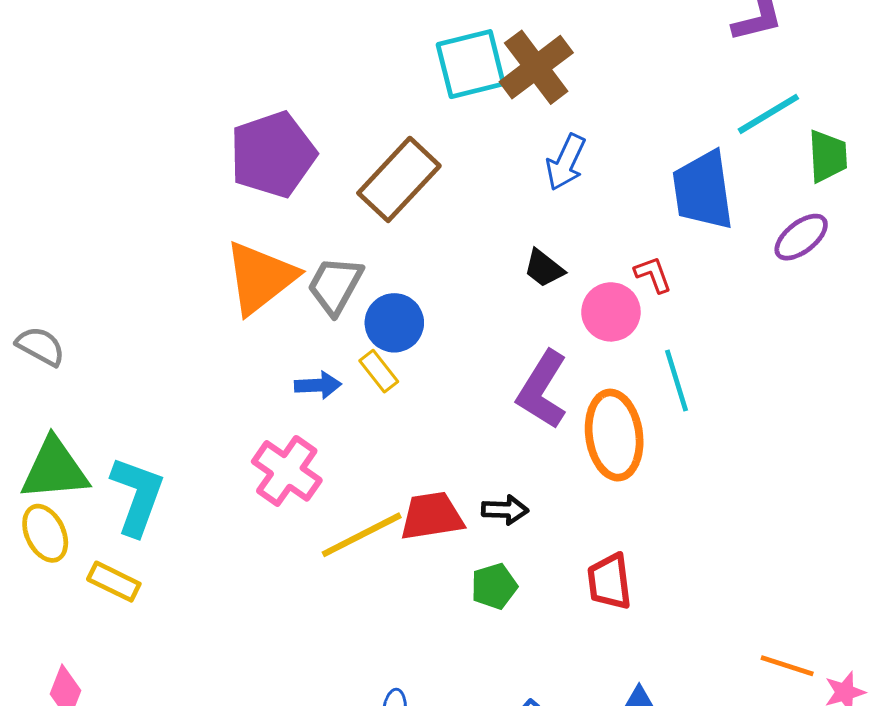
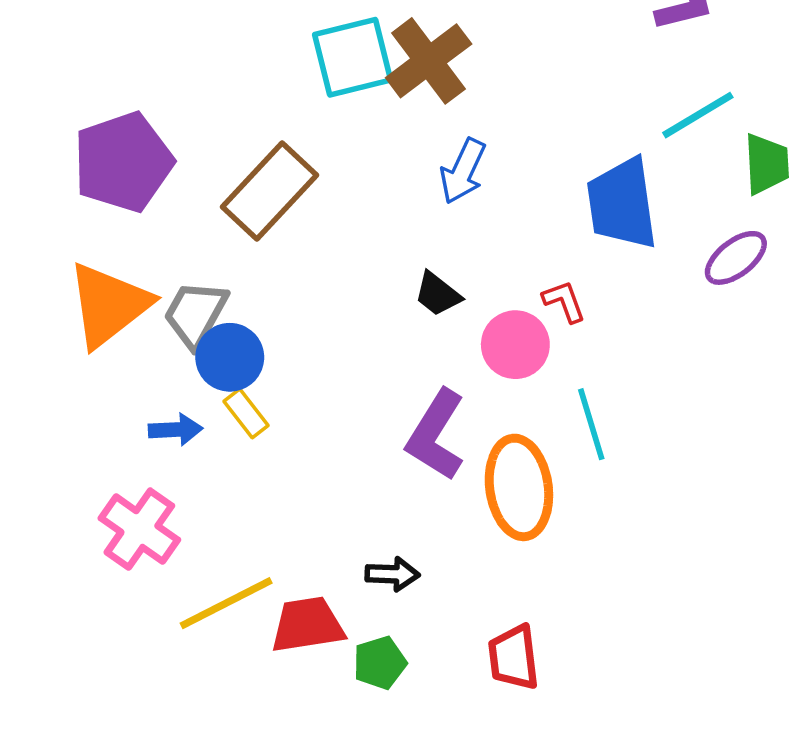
blue circle: (394, 323) -> (230, 357), moved
red trapezoid: (432, 516) -> (307, 625), moved

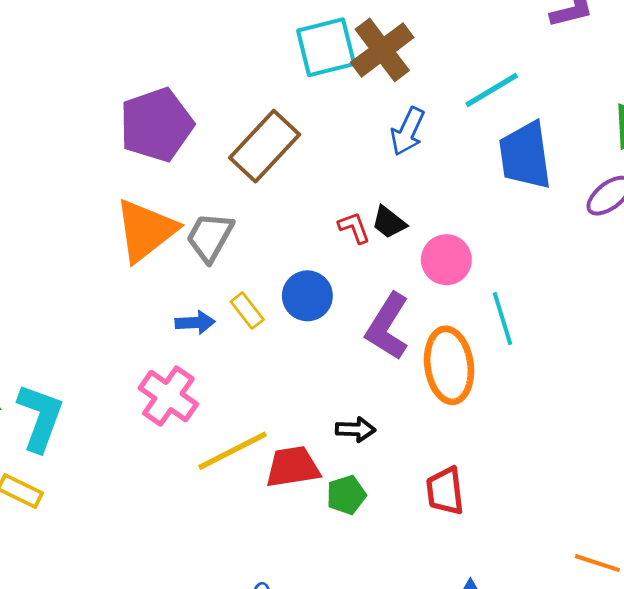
cyan line: (698, 115) -> (492, 90), moved
red L-shape: (564, 301) -> (354, 228), moved
blue circle: (230, 357) -> (307, 296), moved

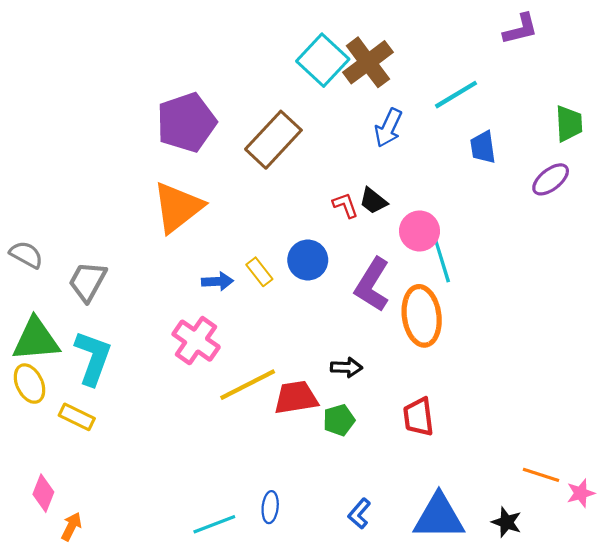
cyan square: (326, 47) -> (323, 60), turned -33
blue trapezoid: (525, 156) -> (483, 147), size x0.6
gray trapezoid: (210, 237) -> (88, 281), moved
cyan line: (502, 319) -> (442, 261), moved

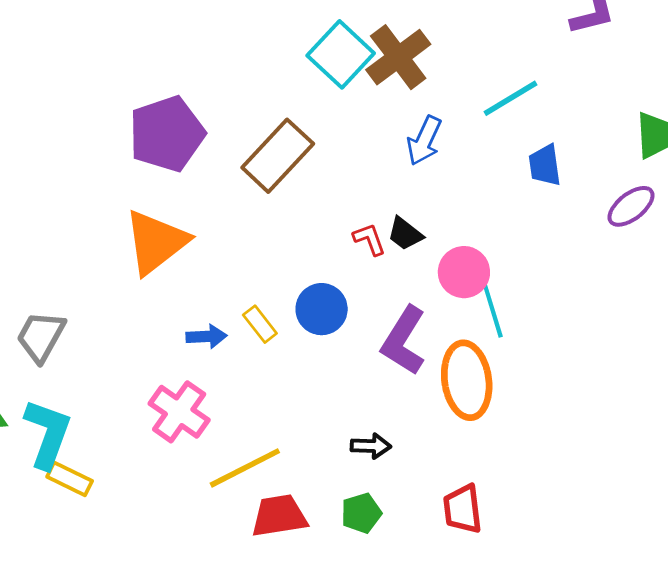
red trapezoid: (296, 398) -> (279, 516), moved
yellow rectangle: (77, 417) -> (70, 479), moved

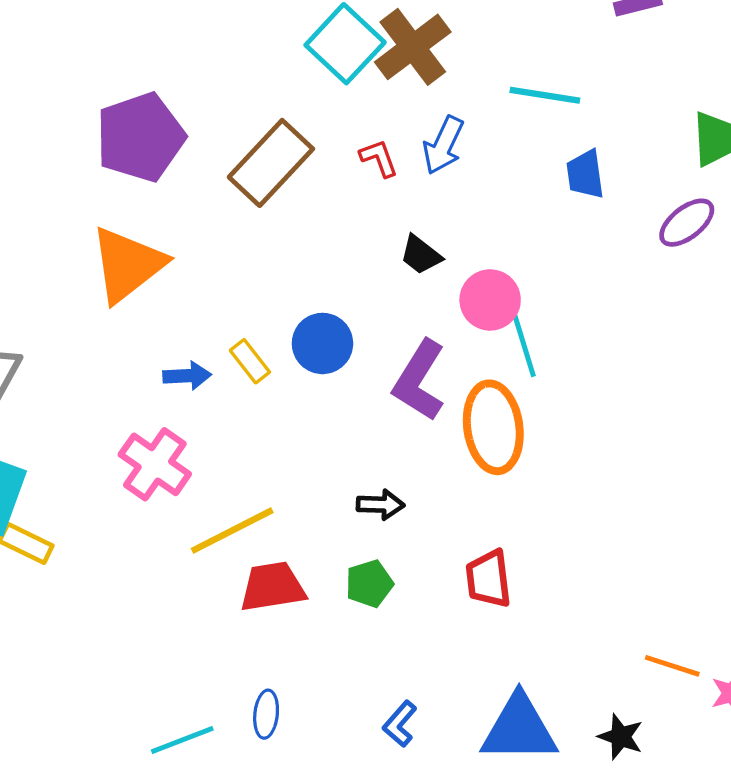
cyan line: (511, 98) -> (545, 95), turned 40
red L-shape: (369, 239) -> (379, 158), moved

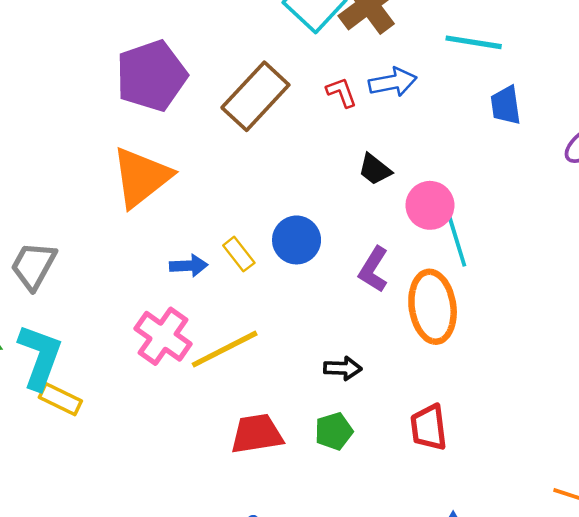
blue arrow: (443, 145) -> (393, 82), turned -126
purple L-shape: (419, 381) -> (374, 270), size x0.7
yellow line: (232, 530) -> (225, 349), moved

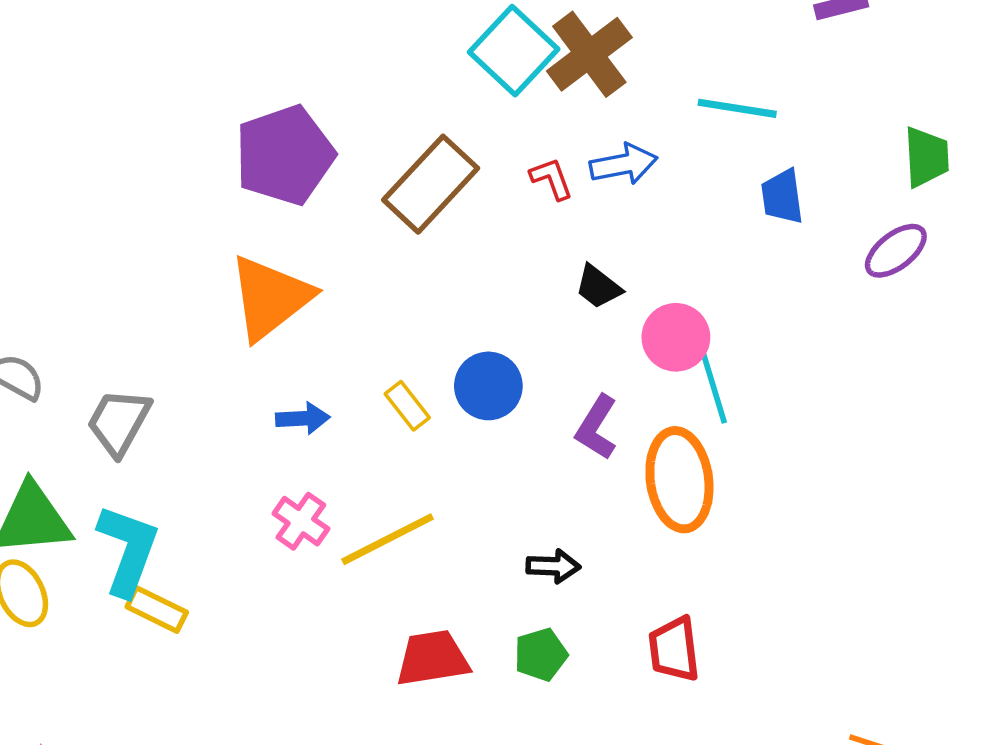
blue arrow: (189, 266) -> (303, 418), moved
pink cross: (163, 336) -> (301, 521), size x0.7

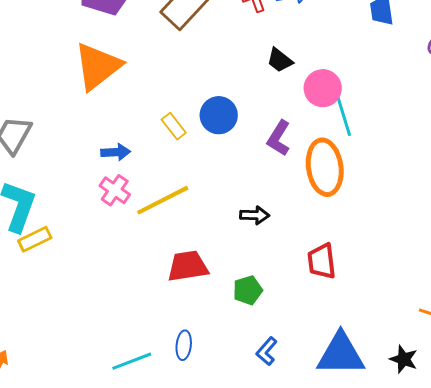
blue arrow: (303, 418) -> (116, 152), moved
yellow rectangle: (157, 609) -> (35, 239), turned -52
green pentagon: (541, 655) -> (248, 290), moved

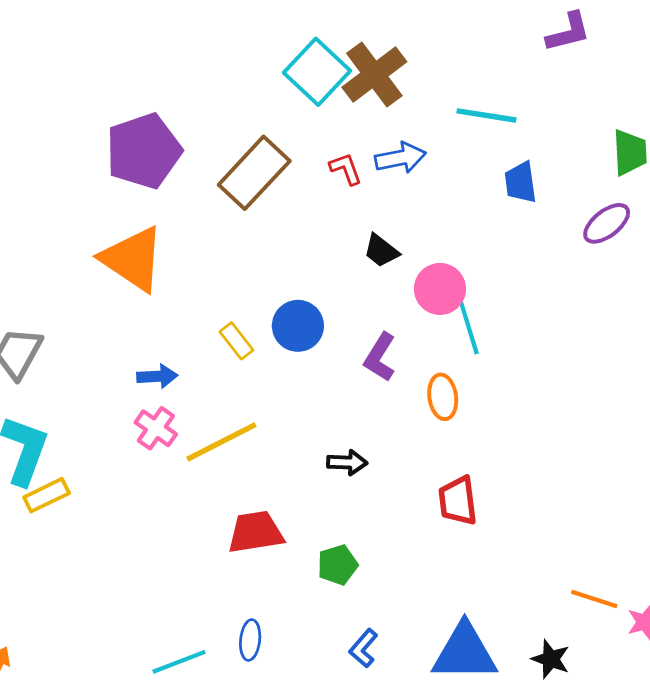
orange triangle: (98, 66) -> (133, 259), turned -48
orange ellipse: (325, 167) -> (443, 397), size x0.6
red trapezoid: (322, 261) -> (458, 501), moved

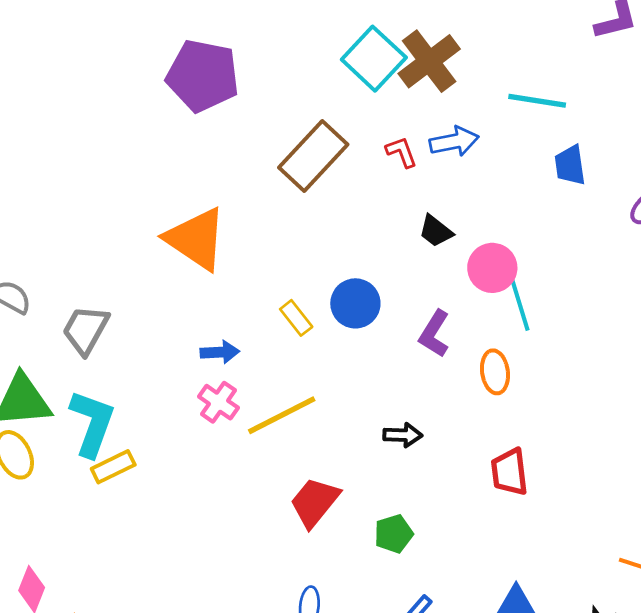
purple pentagon: (144, 151) -> (203, 76), moved, turned 30
red trapezoid: (256, 532) -> (315, 502), turned -42

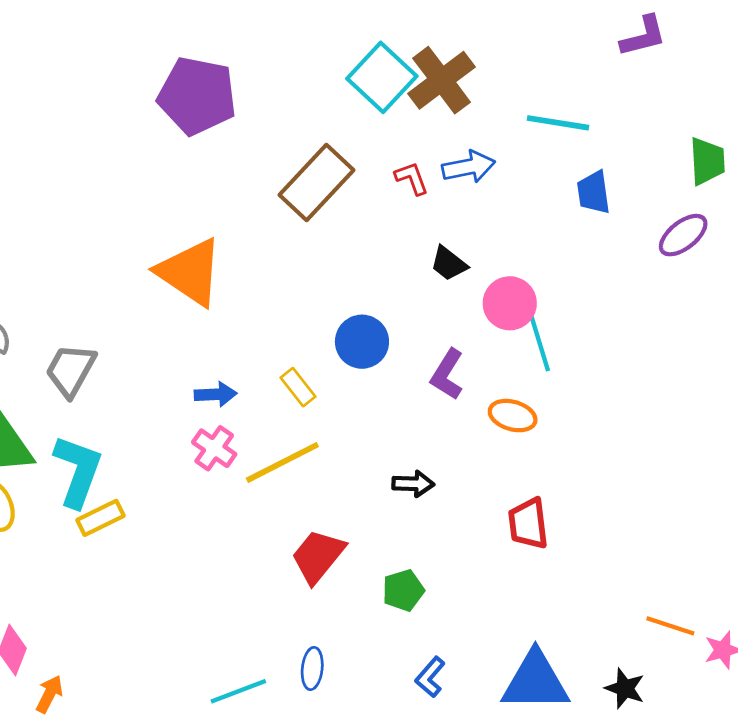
yellow rectangle: (296, 318) -> (298, 387), moved
orange ellipse: (495, 372) -> (513, 416), turned -66

